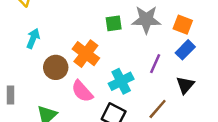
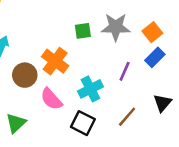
orange square: (183, 25) -> (152, 32), turned 30
black triangle: (185, 85) -> (162, 103), moved

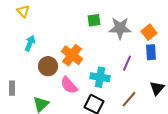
green square: (83, 31) -> (94, 20), moved
blue rectangle: (155, 57) -> (151, 52), turned -49
cyan cross: (90, 89) -> (100, 77), turned 36

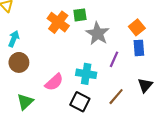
gray star: (120, 28) -> (97, 34), moved, turned 30
orange cross: (72, 55) -> (58, 22), moved
brown circle: (48, 66) -> (19, 62), moved
pink semicircle: (69, 85) -> (54, 82), turned -90

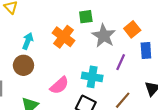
orange cross: (58, 22) -> (64, 37), moved
orange square: (137, 27) -> (132, 29), moved
cyan arrow: (14, 39) -> (28, 41), moved

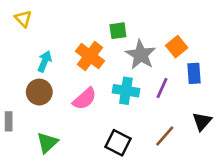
cyan cross: (92, 77) -> (126, 91), moved
pink semicircle: (59, 85) -> (85, 99), moved

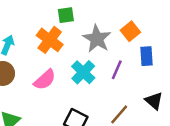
green square: (118, 31) -> (66, 15), moved
cyan cross: (126, 91) -> (83, 72), turned 35
black triangle: (202, 121) -> (154, 101), turned -30

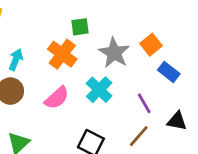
blue rectangle: (146, 56) -> (169, 72), turned -48
purple line: (117, 70) -> (144, 103), moved, turned -54
black triangle: (154, 101) -> (177, 121), turned -30

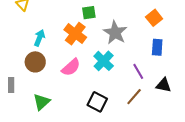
orange square: (151, 45) -> (154, 18), moved
blue rectangle: (169, 72) -> (157, 47), turned 56

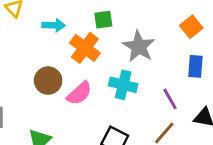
cyan arrow: (39, 38) -> (54, 25), moved, turned 70
cyan cross: (104, 61) -> (123, 85), turned -30
brown circle: (35, 62) -> (48, 81), moved

